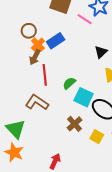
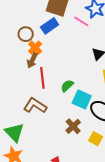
blue rectangle: (56, 41) -> (50, 26), moved

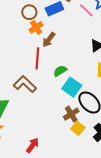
brown arrow: (32, 60) -> (49, 40), moved
brown cross: (73, 126) -> (71, 114), moved

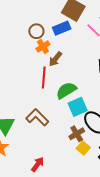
green semicircle: (60, 71) -> (66, 90), size x1.5
brown L-shape: (25, 84) -> (37, 117), moved
cyan square: (72, 87) -> (78, 107), turned 30

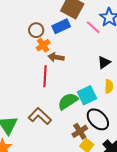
brown arrow: (55, 59) -> (56, 57), turned 63
green semicircle: (66, 90) -> (68, 101), moved
cyan square: (78, 107) -> (87, 95), moved

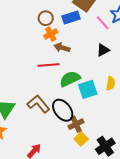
black triangle: (104, 62) -> (103, 50), moved
red line: (45, 76) -> (49, 65), turned 75
green semicircle: (68, 101) -> (70, 79), moved
black ellipse: (98, 119) -> (63, 110), moved

